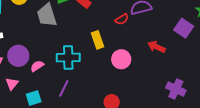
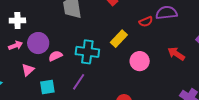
yellow rectangle: (97, 40) -> (119, 39), turned 54

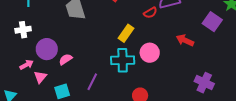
pink arrow: (16, 45) -> (27, 65), moved
cyan cross: (87, 52) -> (123, 60), moved

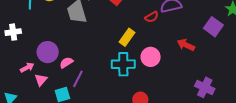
white cross: (23, 30) -> (13, 32), moved
purple line: (92, 82) -> (78, 79), moved

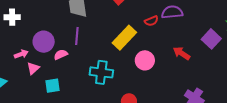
yellow rectangle: (127, 37) -> (124, 38), size x1.4
cyan cross: (123, 64) -> (101, 72), moved
purple line: (78, 79) -> (77, 36), moved, turned -30

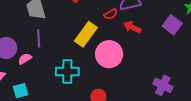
red arrow: (182, 53) -> (132, 27), moved
pink circle: (145, 60) -> (109, 54), size x1.4

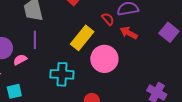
red semicircle: (111, 14) -> (108, 19), turned -104

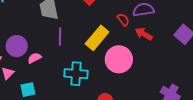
purple line: (35, 40) -> (60, 37), moved

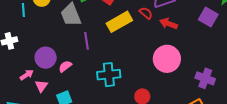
yellow rectangle: (97, 38) -> (119, 22), moved, turned 30
pink circle: (119, 59) -> (167, 59), moved

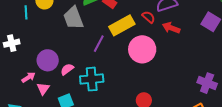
purple line: (87, 41) -> (99, 44), moved, turned 36
pink circle: (167, 59) -> (142, 49), moved
cyan cross: (109, 75) -> (92, 79), moved

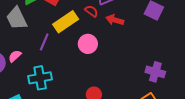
pink circle: (142, 49) -> (88, 44), size x0.7
pink semicircle: (67, 69) -> (15, 56), moved

